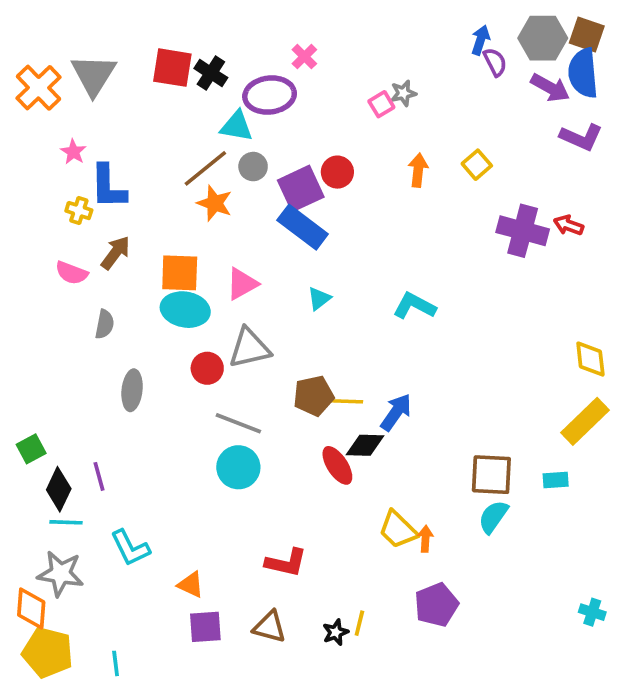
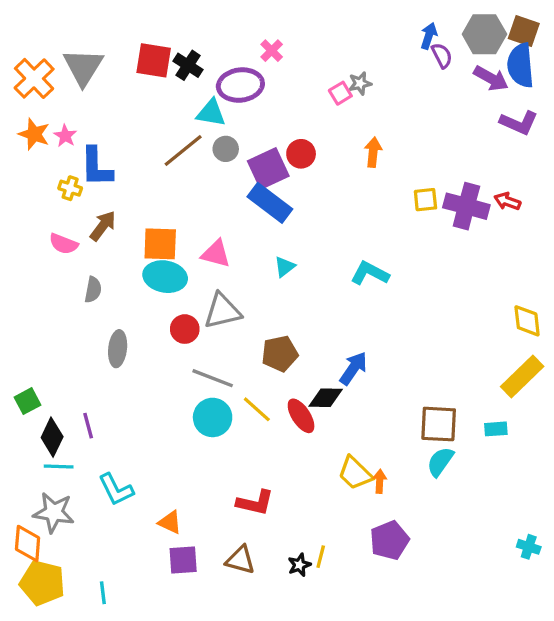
yellow square: (477, 165) -> (425, 200), moved, turned 35
orange star: (215, 203) -> (34, 134), moved
pink triangle: (242, 284) -> (216, 254), turned 44
yellow line: (345, 401) -> (257, 409), moved, turned 40

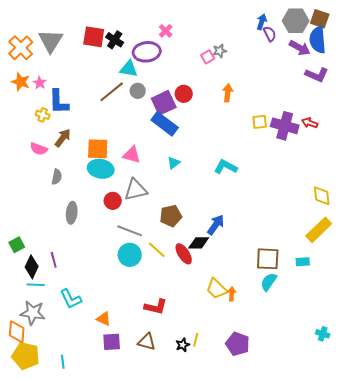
purple pentagon: (389, 540) -> (238, 344), moved, turned -30

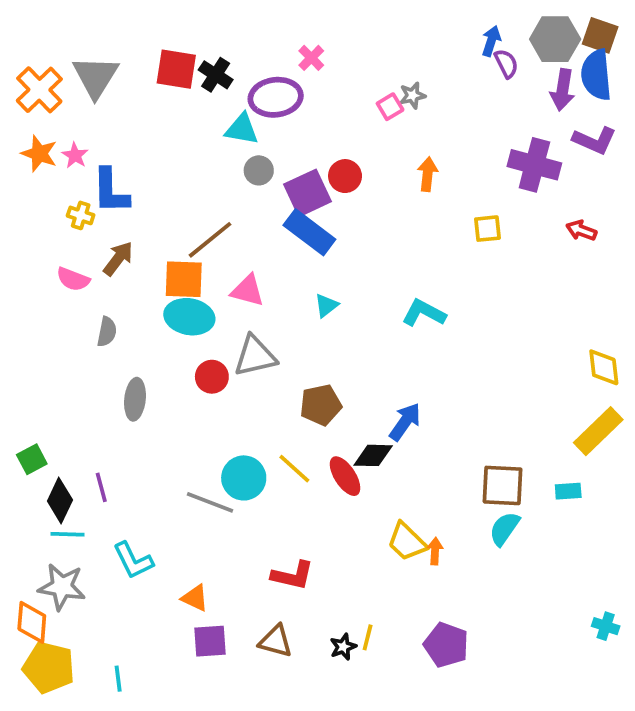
purple arrow: (300, 48) -> (563, 90), turned 70
brown line: (112, 92) -> (210, 240), moved
purple cross: (285, 126) -> (534, 165), moved
gray line: (130, 231) -> (210, 502), moved

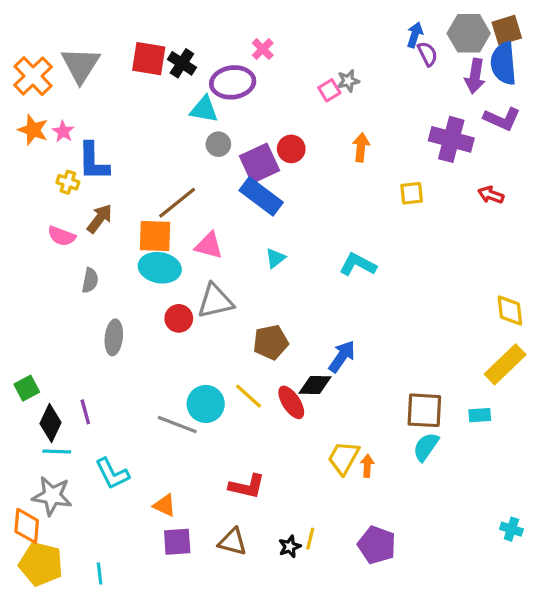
brown square: (600, 35) -> (507, 30), turned -36
yellow trapezoid: (407, 542) -> (344, 458), turned 75

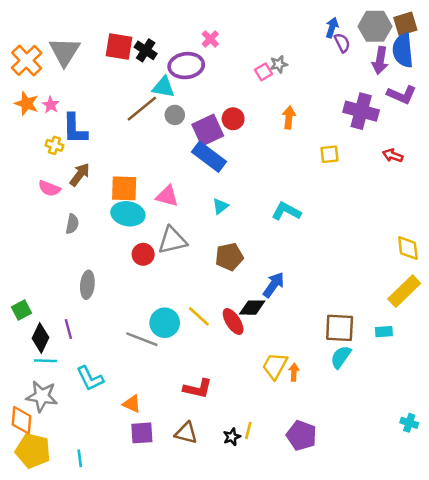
brown line: (177, 203) -> (142, 109), moved
gray ellipse: (114, 337) -> (87, 285), moved
brown pentagon: (271, 342) -> (229, 257), moved

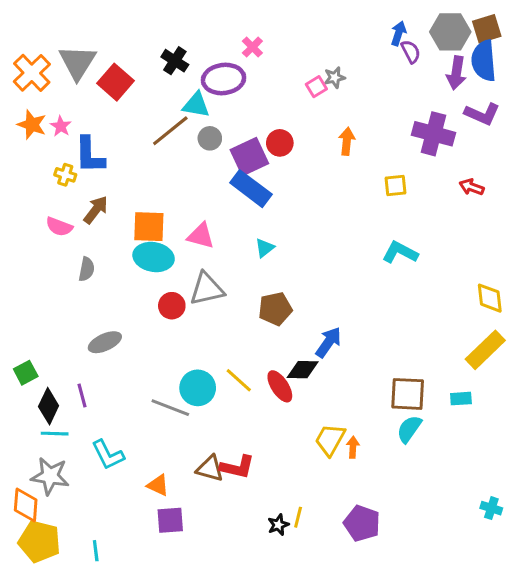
red square: (119, 47) -> (115, 82), moved, turned 32
cyan L-shape: (286, 211) -> (400, 252), moved
gray ellipse: (87, 285) -> (105, 342), turned 60
brown triangle: (186, 433) -> (210, 469), moved

